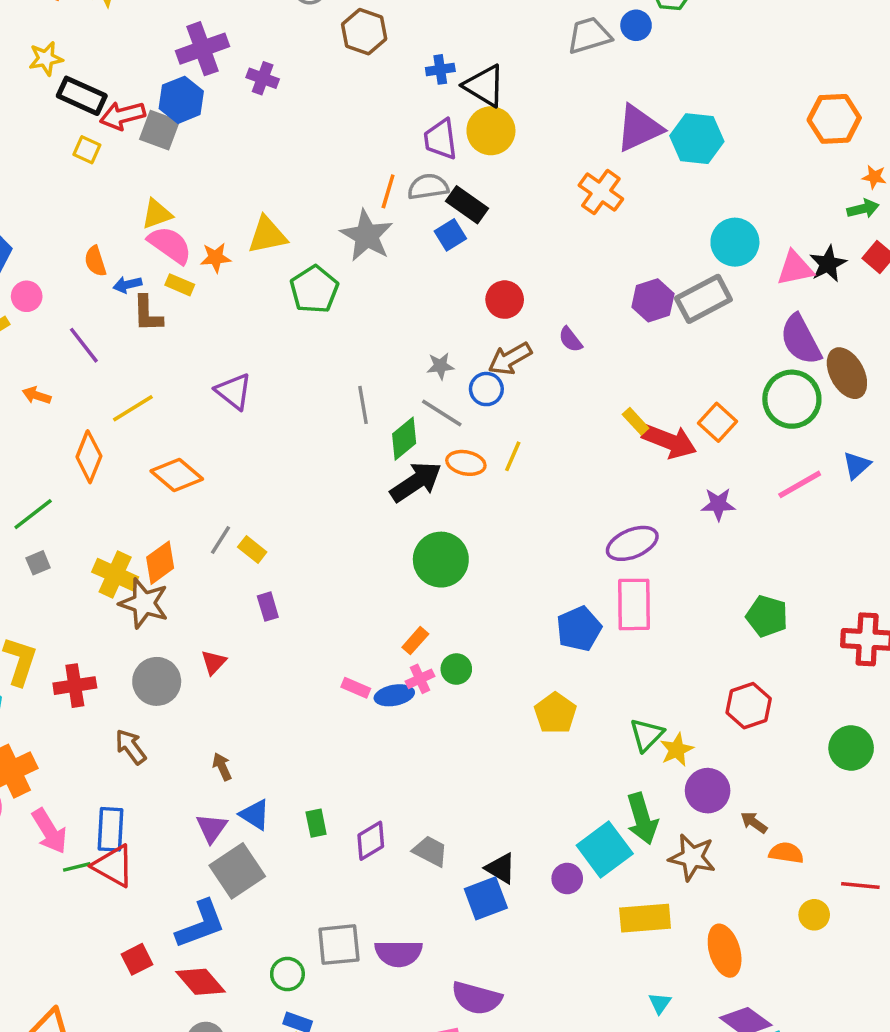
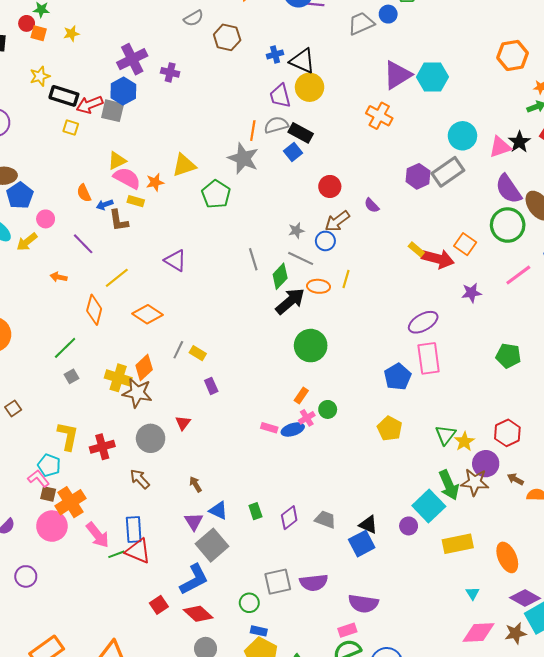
red hexagon: (749, 706) -> (507, 433), moved
brown star: (692, 857) -> (475, 482), moved

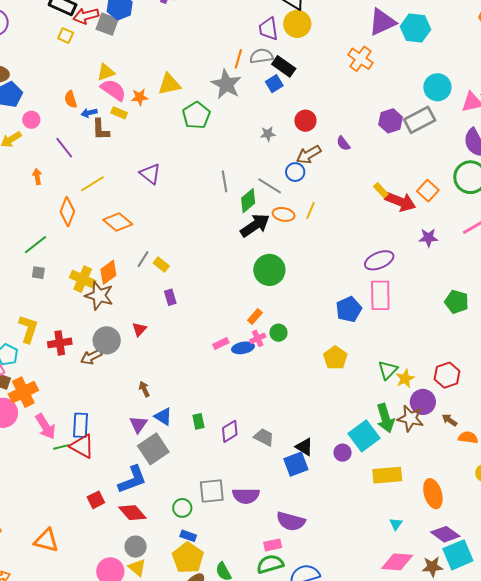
gray star: (296, 231) -> (268, 134), moved
orange arrow: (59, 277) -> (37, 177), turned 63
gray square: (72, 376) -> (38, 273), turned 32
pink rectangle: (269, 428) -> (221, 344), turned -49
brown arrow: (140, 479) -> (91, 357), moved, turned -80

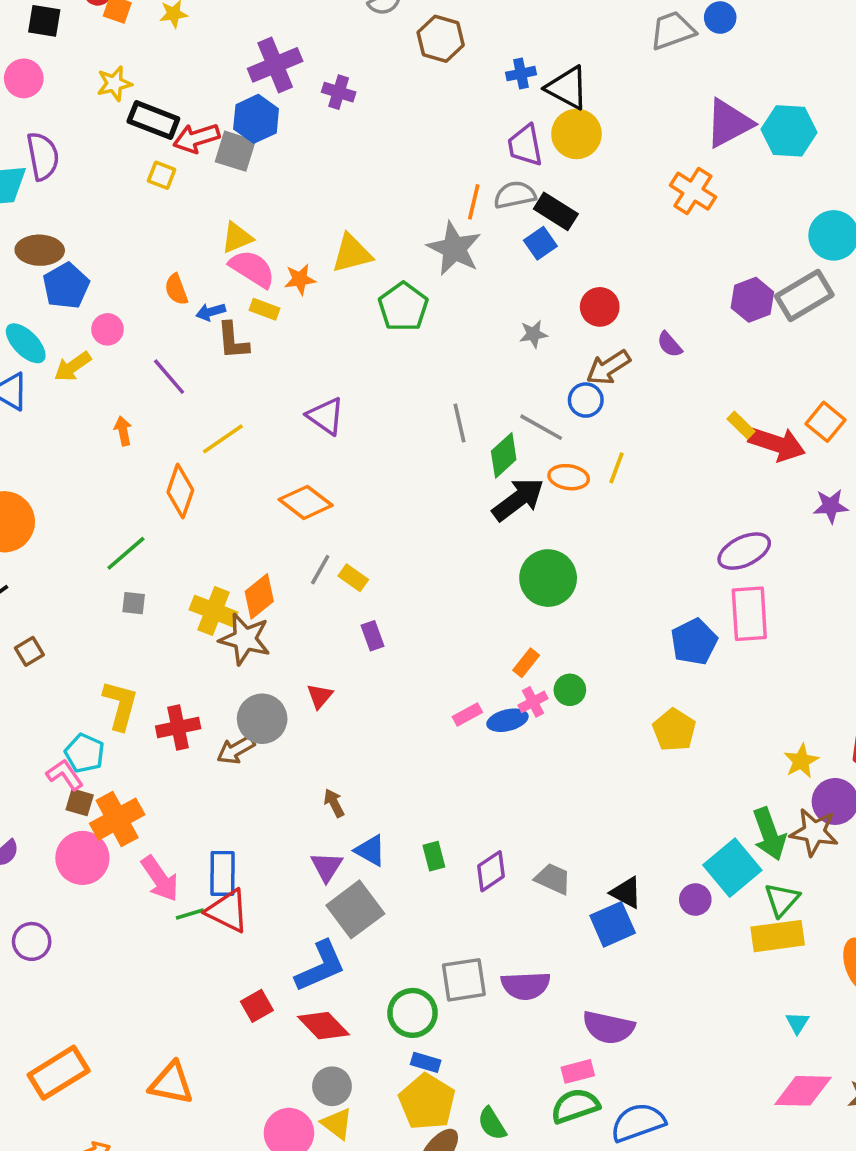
orange diamond: (118, 222) -> (306, 502), moved
green triangle: (388, 370) -> (782, 900), moved
green circle: (182, 508) -> (413, 1013), size x1.4

